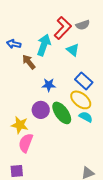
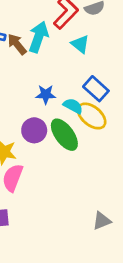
brown arrow: (29, 62) -> (17, 44), moved
cyan semicircle: (86, 117) -> (73, 106), moved

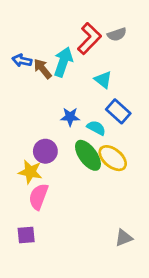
cyan triangle: (80, 44) -> (103, 80), moved
yellow ellipse: (92, 116) -> (113, 158), moved
purple circle: (34, 130) -> (45, 151), moved

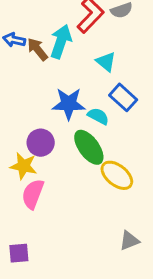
blue star: (70, 117) -> (69, 104), size x1.5
yellow ellipse: (113, 158) -> (117, 175), moved
purple square: (26, 235) -> (19, 253), moved

